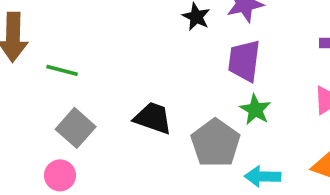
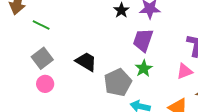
pink circle: (60, 175) -> (45, 84), moved

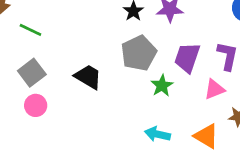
purple trapezoid: (143, 40) -> (187, 58), moved
gray pentagon: (118, 82) -> (139, 53), moved

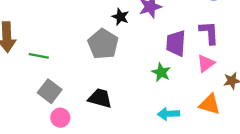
gray pentagon: (139, 53) -> (103, 44), moved
black trapezoid: (88, 77) -> (100, 98), moved

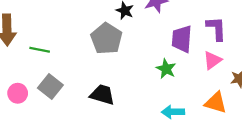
pink circle: (60, 118) -> (18, 93), moved

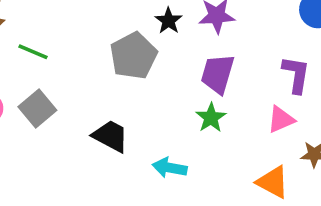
purple trapezoid: (182, 39) -> (218, 74), moved
cyan arrow: (173, 112) -> (170, 168), moved

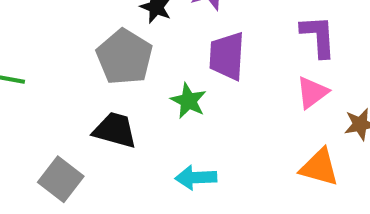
gray square: (37, 108) -> (61, 179), moved
green star: (211, 118) -> (188, 101), moved
black trapezoid: (111, 136) -> (115, 130), moved

